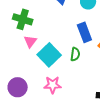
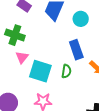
cyan square: (49, 55) -> (40, 71), turned -30

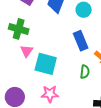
green semicircle: (66, 71) -> (85, 72), moved

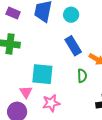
pink triangle: (27, 51) -> (26, 92), moved

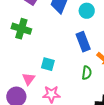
cyan square: (42, 74) -> (48, 64), size x0.6

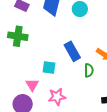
blue rectangle: (83, 42) -> (72, 51), moved

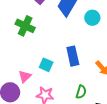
green semicircle: (89, 70) -> (81, 92), moved

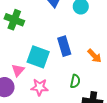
cyan square: (46, 65) -> (38, 57), size x1.6

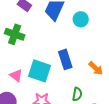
pink triangle: (18, 70) -> (16, 75), moved, turned -32

